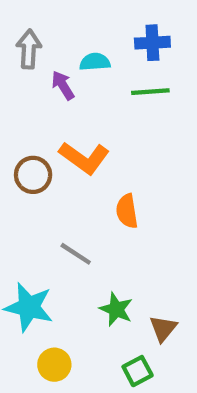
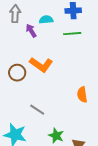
orange semicircle: (127, 211) -> (82, 95), moved

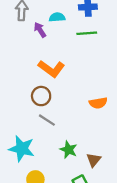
brown circle: (17, 73) -> (41, 96), moved
orange semicircle: (82, 95) -> (98, 103), turned -91

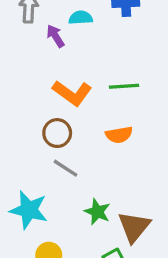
green line: (87, 33) -> (124, 86), moved
orange semicircle: (98, 103) -> (119, 135), moved
brown triangle: (94, 160) -> (134, 227), size x1.5

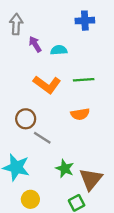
cyan semicircle: (81, 18) -> (59, 50), moved
brown circle: (57, 133) -> (26, 119), moved

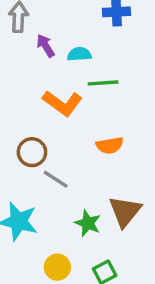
green line: (84, 80) -> (103, 83), moved
brown triangle: (91, 179) -> (125, 211), moved
yellow circle: (30, 199) -> (57, 267), moved

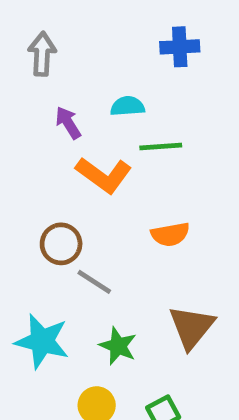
purple arrow: (46, 46) -> (68, 123), moved
green star: (88, 223) -> (118, 346), moved

